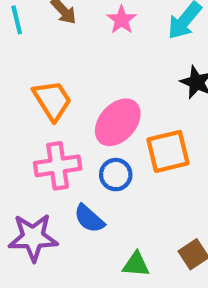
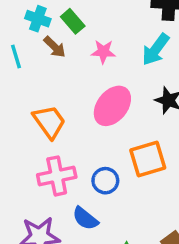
pink star: (122, 20) -> (103, 52), turned -30
pink ellipse: (118, 122) -> (112, 106), moved

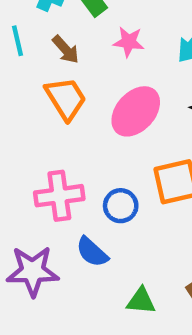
brown arrow: (55, 47) -> (66, 50), moved
orange trapezoid: (49, 122) -> (66, 98), moved

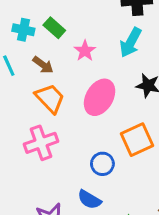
pink star: (129, 42) -> (85, 51), turned -30
pink cross: (59, 196) -> (41, 143), moved

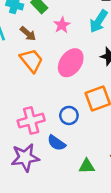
pink cross: (41, 143) -> (31, 121), moved

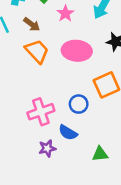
pink ellipse: (71, 63) -> (77, 51), turned 64
purple star: (25, 158) -> (47, 148), moved, size x0.6

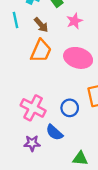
orange trapezoid: (37, 51) -> (41, 51), turned 55
pink cross: (41, 112) -> (33, 108), turned 35

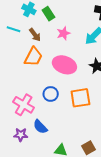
cyan line: (16, 20) -> (14, 29), turned -64
blue circle: (70, 108) -> (51, 94), moved

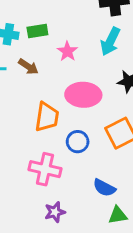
green rectangle: (48, 14) -> (37, 31), turned -48
orange trapezoid: (33, 57) -> (47, 117), moved
blue semicircle: (40, 127) -> (104, 188), moved

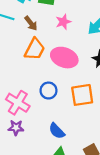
orange trapezoid: (47, 117) -> (35, 49), moved
purple star: (55, 212) -> (16, 128), moved

